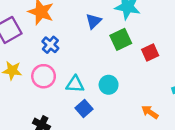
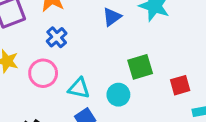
green square: (121, 39) -> (140, 67), moved
red square: (150, 52) -> (180, 85), moved

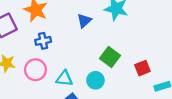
blue cross: (57, 37) -> (43, 41), turned 35
green square: (140, 67) -> (110, 57), turned -30

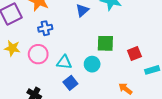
green square: (110, 57) -> (105, 43), turned -36

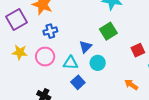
blue triangle: (82, 10) -> (85, 47), moved
green square: (105, 43) -> (108, 31), moved, turned -30

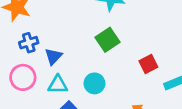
blue triangle: (85, 47) -> (53, 56), moved

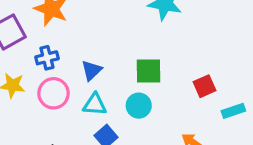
green square: (108, 40) -> (148, 71), moved, turned 30
blue cross: (29, 43) -> (47, 58), moved

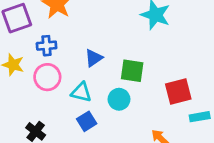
blue triangle: (91, 70) -> (94, 58), moved
red square: (205, 86) -> (178, 92), size x1.4

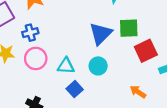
blue triangle: (94, 58) -> (101, 34), moved, size x1.5
green square: (132, 71) -> (129, 28), moved

